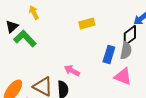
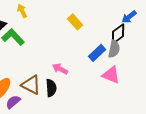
yellow rectangle: (87, 24) -> (75, 22), turned 63
blue rectangle: (109, 55) -> (97, 53), turned 30

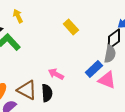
blue rectangle: (97, 53) -> (94, 69), moved

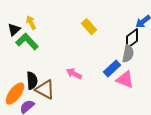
yellow arrow: (18, 16) -> (31, 23), moved
black semicircle: (47, 93) -> (32, 81), moved

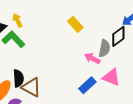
gray semicircle: (128, 54) -> (104, 48), moved
blue rectangle: (112, 69) -> (87, 85), moved
pink arrow: (74, 74) -> (92, 58), moved

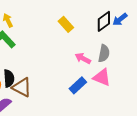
black diamond: (118, 36) -> (104, 21), moved
gray semicircle: (104, 48) -> (104, 53), moved

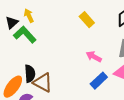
pink arrow: (83, 58) -> (94, 57), moved

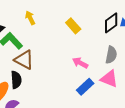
yellow arrow: (29, 16) -> (30, 18), moved
brown triangle: (43, 83) -> (24, 60), moved

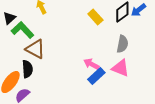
yellow rectangle: (73, 26) -> (95, 17), moved
pink arrow: (80, 63) -> (91, 64), moved

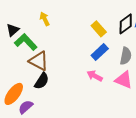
black semicircle: (27, 69) -> (42, 81), moved, turned 36
blue rectangle: (96, 76) -> (100, 52), moved

